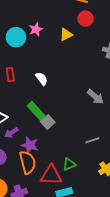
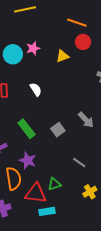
white semicircle: (42, 79) -> (36, 89), moved
gray square: (48, 122) -> (58, 130), moved
gray line: (92, 140) -> (79, 163), turned 48
purple star: (30, 145) -> (28, 160), moved

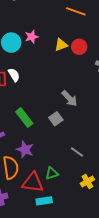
red circle: (83, 42) -> (79, 47), moved
white semicircle: (36, 89) -> (14, 75), moved
gray arrow: (86, 120) -> (69, 98), moved

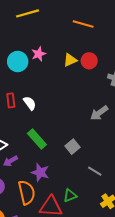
white semicircle: (14, 75) -> (30, 103), moved
gray arrow: (69, 98) -> (99, 113), moved, turned 102
gray square: (56, 119) -> (73, 147), moved

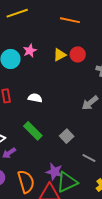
white semicircle: (30, 103) -> (35, 98), moved, turned -40
purple star: (40, 172) -> (54, 172), moved
green triangle: (70, 196) -> (67, 182), size x1.6

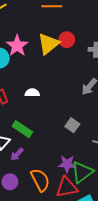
pink star: (30, 51) -> (17, 46), size x1.5
yellow triangle: (60, 55) -> (48, 44), size x1.6
green rectangle: (33, 131) -> (22, 129), moved

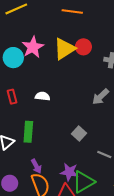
green rectangle: (22, 129) -> (28, 132), turned 54
purple arrow: (17, 154) -> (36, 166), moved, turned -80

